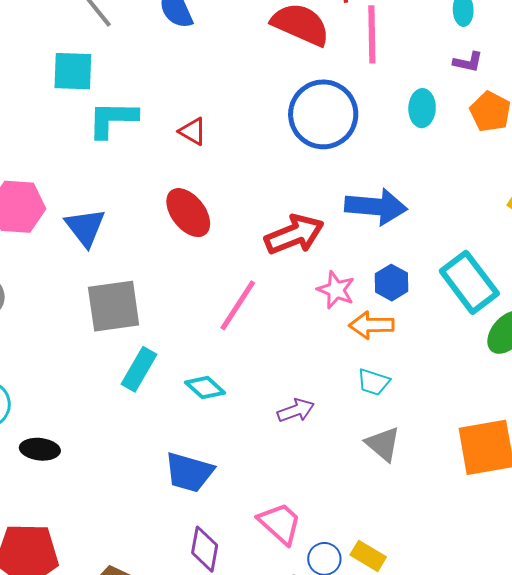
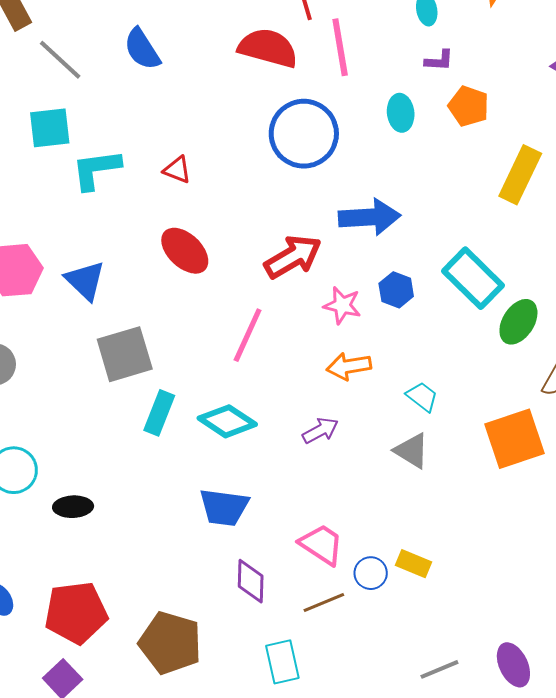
orange arrow: (371, 325) -> (349, 366), moved
cyan trapezoid: (373, 382) -> (422, 397), moved, turned -152
cyan diamond: (205, 388) -> (227, 421), size x1.4

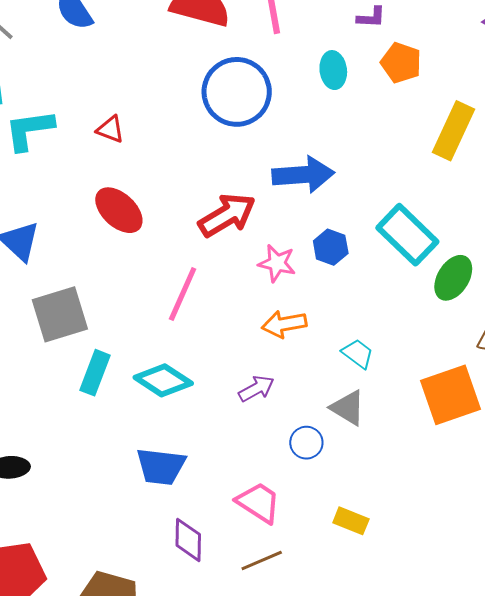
blue circle: (371, 573) -> (306, 443), moved

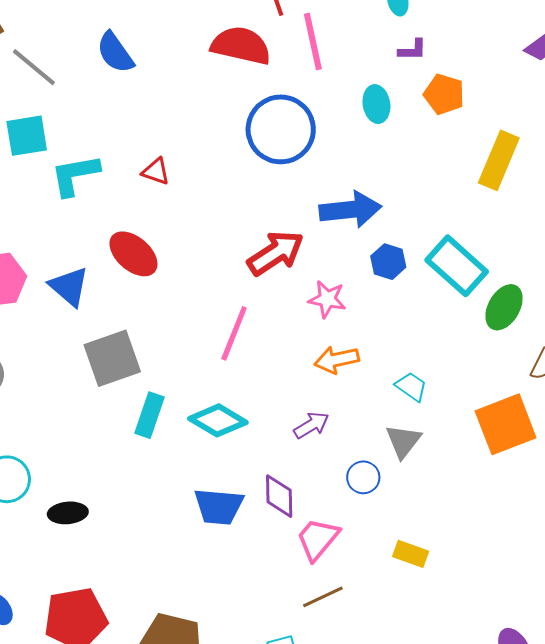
red ellipse: (119, 210) -> (133, 254), moved
blue hexagon: (331, 247) -> (388, 262), moved
gray triangle: (348, 408) -> (403, 441), turned 39
pink trapezoid: (259, 503) -> (318, 539), turned -81
purple diamond: (188, 540) -> (279, 496), moved

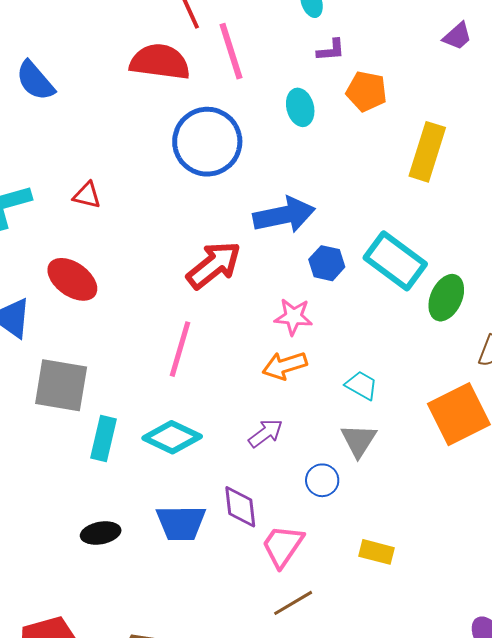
pink star: (327, 299) -> (293, 317), moved
gray square: (112, 358) -> (61, 385), turned 34
black ellipse: (68, 513) -> (101, 533), moved

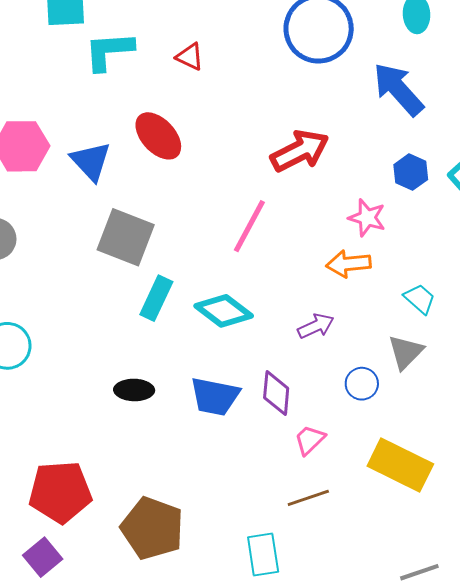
blue arrow: (284, 215) -> (398, 89), moved, turned -132
pink trapezoid: (283, 546) -> (310, 440), size x0.7
yellow rectangle: (377, 552) -> (400, 465), size x1.8

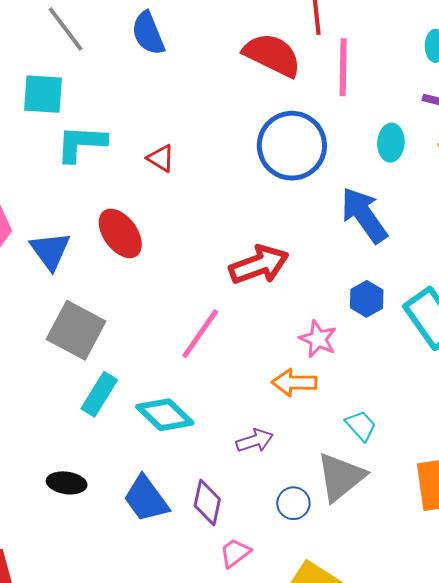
gray triangle: (406, 352) -> (341, 477), size x1.4
blue trapezoid: (215, 396) -> (146, 499), turned 36

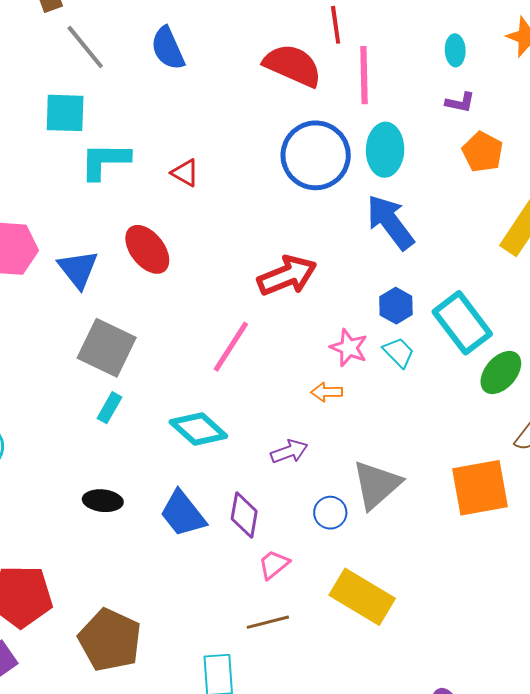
cyan ellipse: (391, 143) -> (385, 150), moved, size x1.4
orange arrow: (294, 383) -> (327, 392), size x0.7
cyan rectangle: (99, 394) -> (109, 408), moved, size x0.7
cyan trapezoid: (361, 426) -> (399, 352), moved

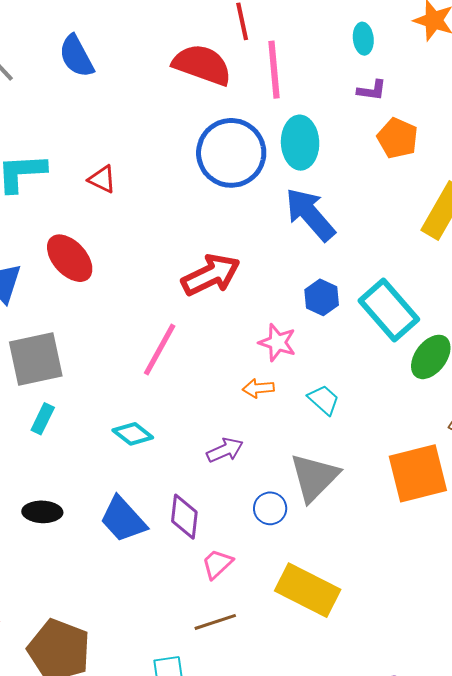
gray square: (107, 348) -> (36, 359), turned -34
cyan trapezoid: (399, 352) -> (324, 400), moved
cyan diamond: (198, 429) -> (133, 434), size x0.7

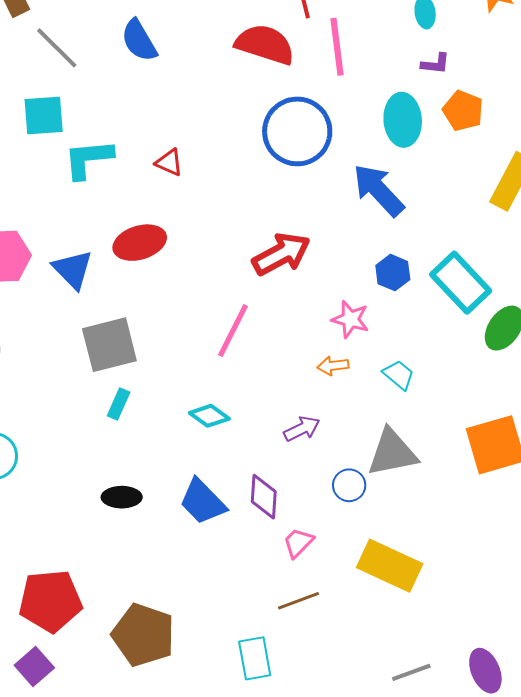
cyan ellipse: (300, 143) -> (403, 120), moved
red ellipse: (70, 258) -> (140, 243), turned -63
gray triangle: (314, 477) -> (392, 453), turned 36

